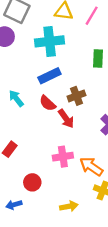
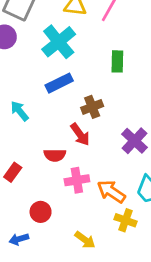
cyan cross: (50, 41) -> (59, 42), turned -32
red semicircle: (48, 103) -> (55, 155), moved, turned -42
yellow arrow: (69, 206) -> (85, 240), turned 48

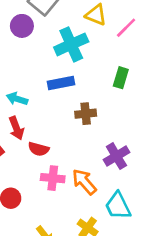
cyan arrow: (20, 111) -> (17, 99), turned -48
red arrow: (80, 134) -> (16, 128), moved
orange arrow: (111, 192) -> (84, 182), moved

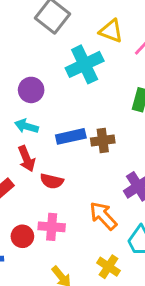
purple circle: (22, 26) -> (31, 90), moved
blue rectangle: (61, 83) -> (71, 136), moved
pink cross: (53, 178) -> (52, 227), moved

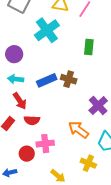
brown cross: (103, 141) -> (69, 79), turned 35
red semicircle: (52, 181) -> (32, 120), moved

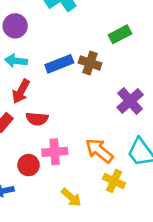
green rectangle: (89, 47) -> (120, 34), moved, turned 56
red arrow: (20, 101) -> (21, 91), turned 60
orange arrow: (78, 130) -> (99, 151), moved

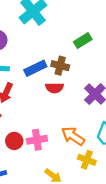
red semicircle: (37, 119) -> (54, 88), moved
red circle: (29, 165) -> (14, 141), moved

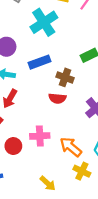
blue rectangle: (35, 68) -> (40, 62), moved
pink cross: (37, 140) -> (40, 136), moved

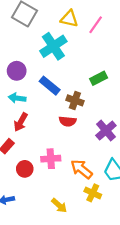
blue rectangle: (40, 62) -> (50, 86), turned 60

